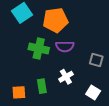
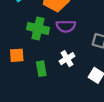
orange square: (19, 92) -> (17, 55), moved

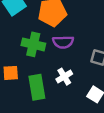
green rectangle: (41, 69) -> (37, 87), size x1.5

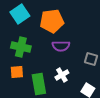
green cross: (33, 44) -> (21, 47), moved

